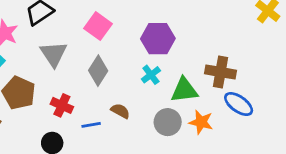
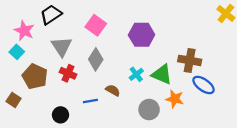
cyan cross: (151, 75) -> (136, 74), moved
green triangle: (184, 90) -> (162, 74), turned 30
red cross: (62, 105) -> (68, 73), moved
gray circle: (168, 122) -> (149, 110), moved

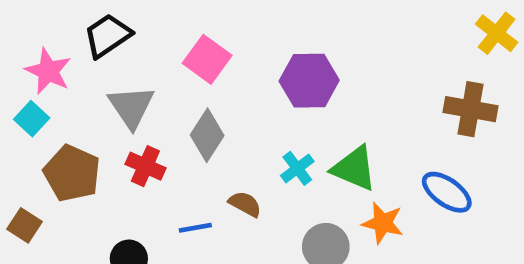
brown cross: (190, 60) -> (470, 109), moved

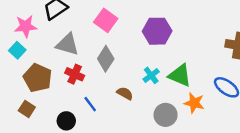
pink star: (48, 71) -> (26, 26), turned -30
gray triangle: (131, 107) -> (67, 44), turned -40
brown square: (24, 225) -> (27, 109), moved
blue line: (195, 228) -> (90, 104), moved, turned 63

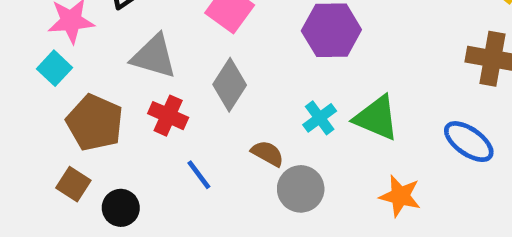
orange star: (194, 103) -> (400, 196), moved
gray circle: (166, 115) -> (301, 189), moved
black circle: (66, 121) -> (121, 208), moved

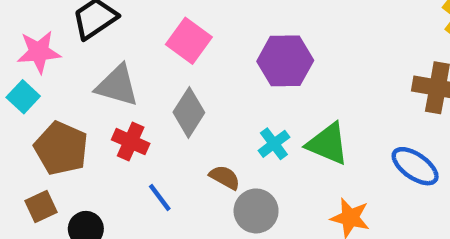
brown square: (73, 184) -> (41, 206), turned 32

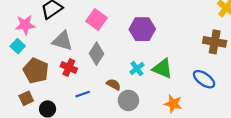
blue line: (160, 198) -> (83, 94), turned -72

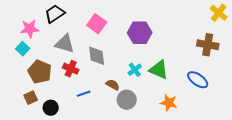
gray diamond: (96, 54) -> (97, 56), turned -40

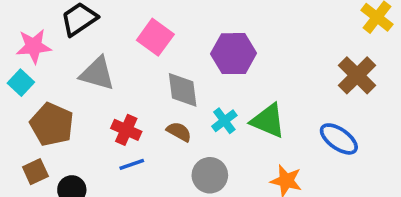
brown cross: (208, 45) -> (357, 75), turned 35
gray diamond: (97, 56) -> (183, 90), moved
red cross: (71, 69) -> (126, 130), moved
brown semicircle: (113, 85) -> (179, 132), moved

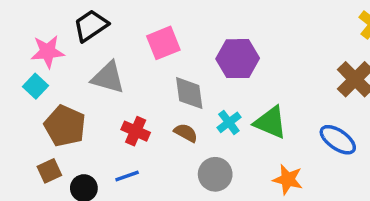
pink square: (155, 37) -> (163, 43), turned 32
blue line: (132, 164) -> (127, 176), moved

